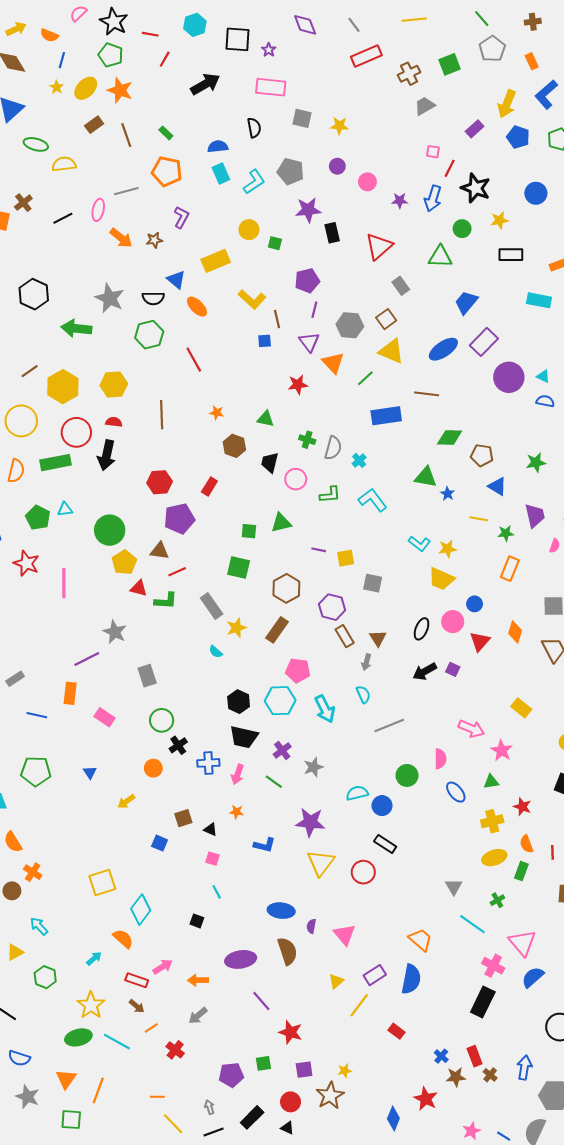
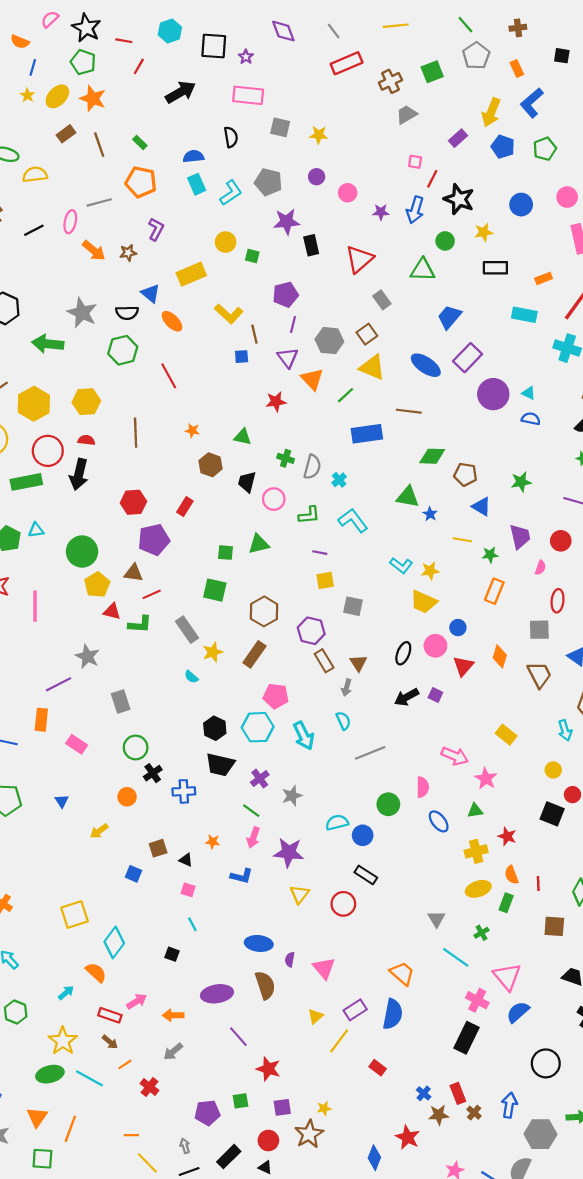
blue ellipse: (443, 349) -> (426, 365), turned 68
purple line: (319, 550) -> (320, 553), moved
pink arrow: (238, 774) -> (253, 837), moved
yellow triangle: (321, 863) -> (299, 894), size x0.7

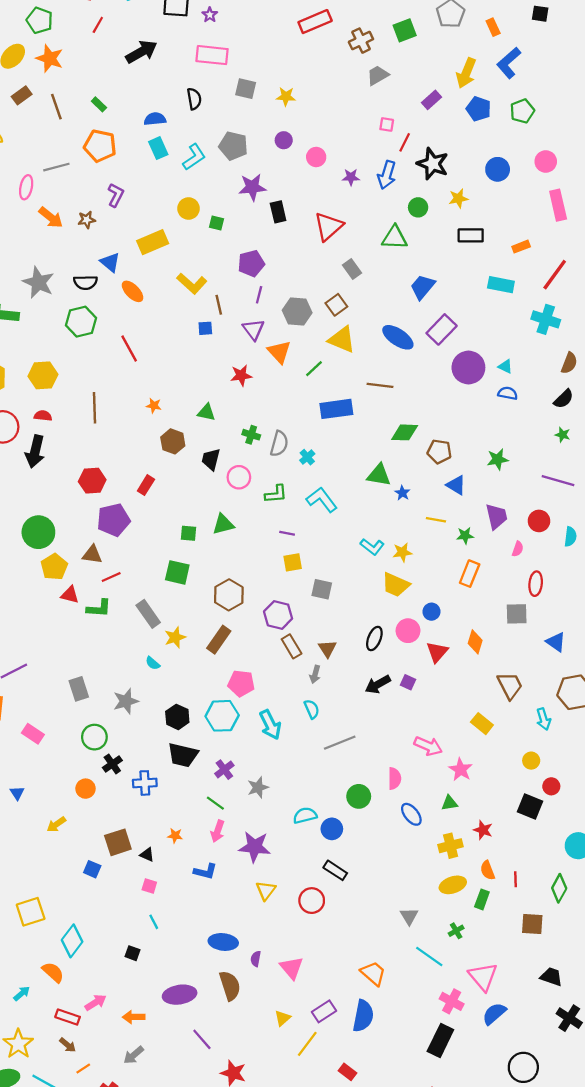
gray star: (87, 656) -> (126, 701), moved, turned 30
brown trapezoid: (539, 675) -> (510, 686), moved
brown square: (158, 848) -> (118, 842), size x1.4

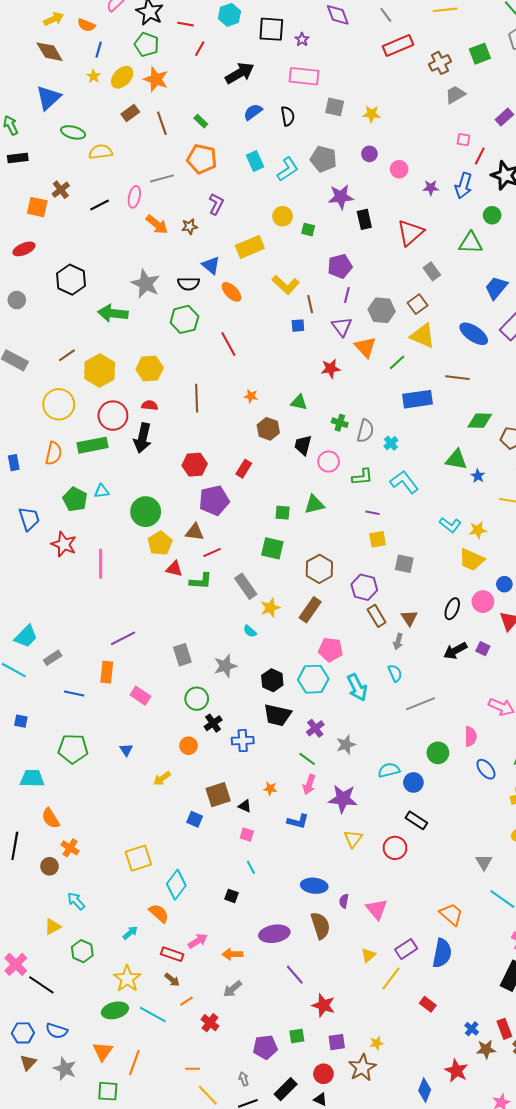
blue semicircle: (155, 119) -> (253, 112), moved, turned -30

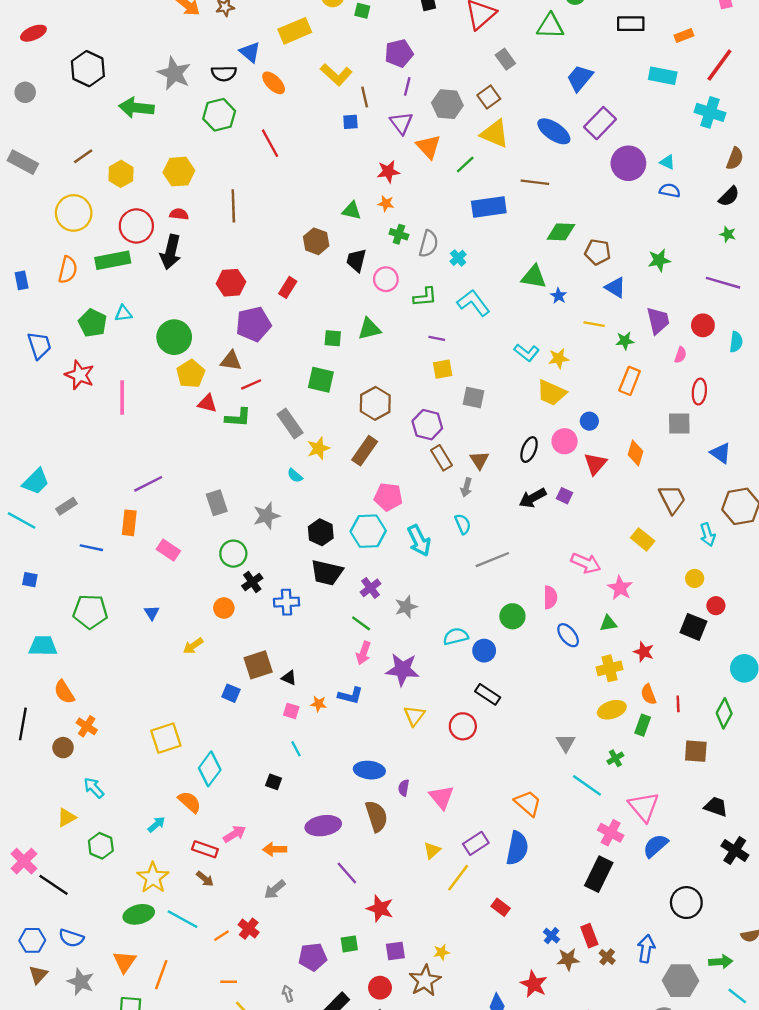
yellow hexagon: (100, 371) -> (121, 174), size x0.7
orange star: (251, 396) -> (386, 203), moved
orange star: (270, 789) -> (318, 704), moved
orange line: (186, 1001) -> (222, 936), moved

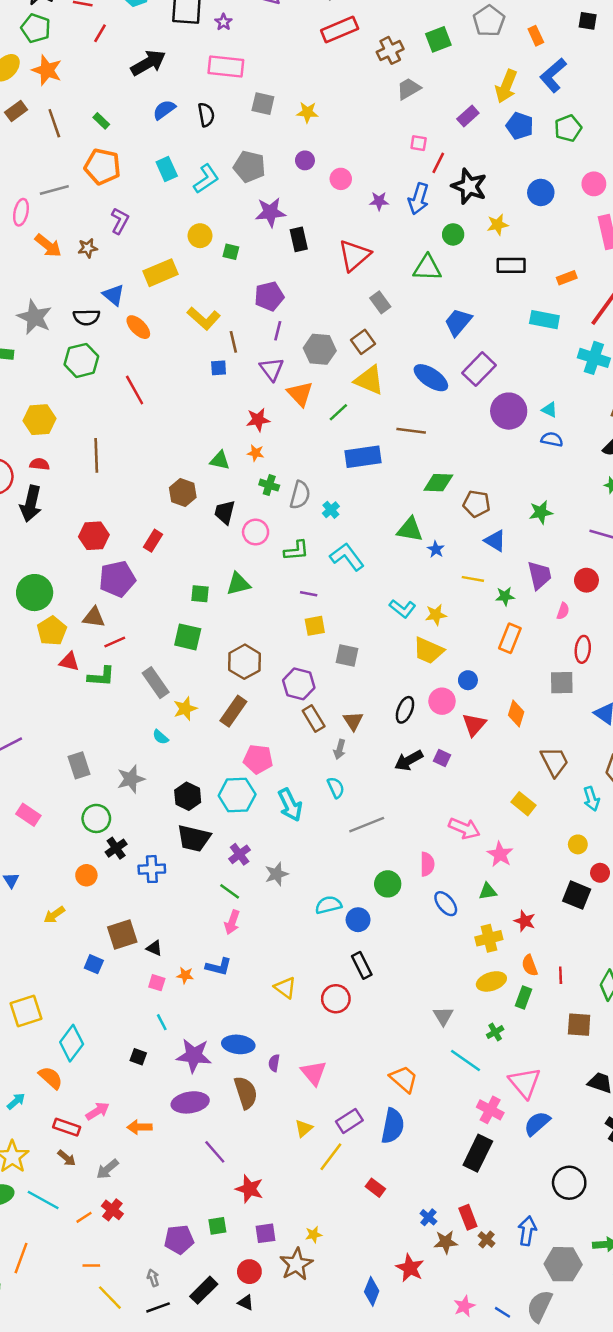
purple star: (402, 670) -> (194, 1056), moved
black rectangle: (488, 694) -> (362, 965), turned 30
yellow triangle: (414, 716) -> (285, 988), turned -30
gray arrow: (275, 890) -> (107, 1169), moved

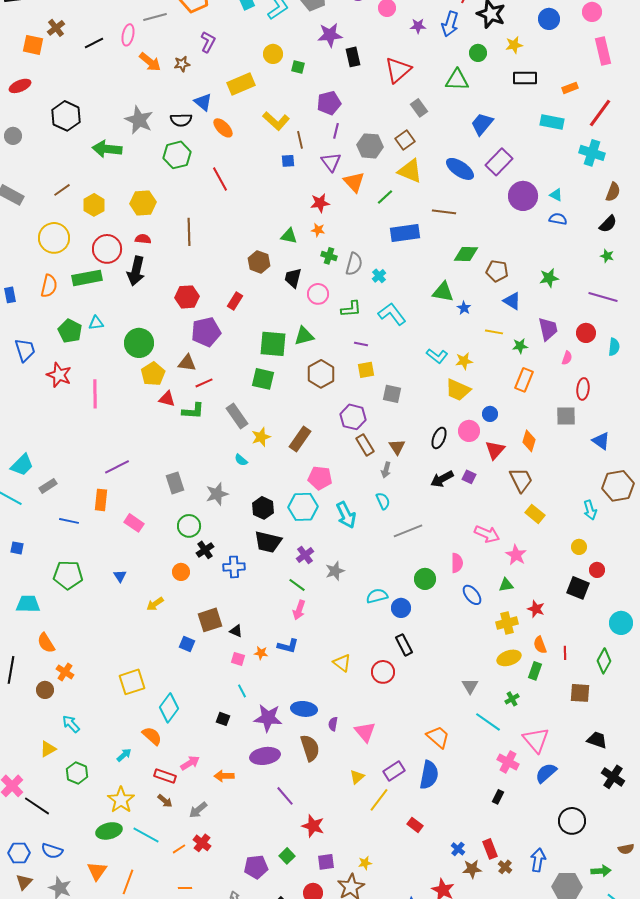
green square: (200, 594) -> (273, 344), size x1.8
brown hexagon: (244, 662) -> (321, 374), moved
brown trapezoid: (554, 762) -> (521, 480), moved
black rectangle: (478, 1153) -> (498, 797), size x0.5
green square: (217, 1226) -> (287, 856), turned -35

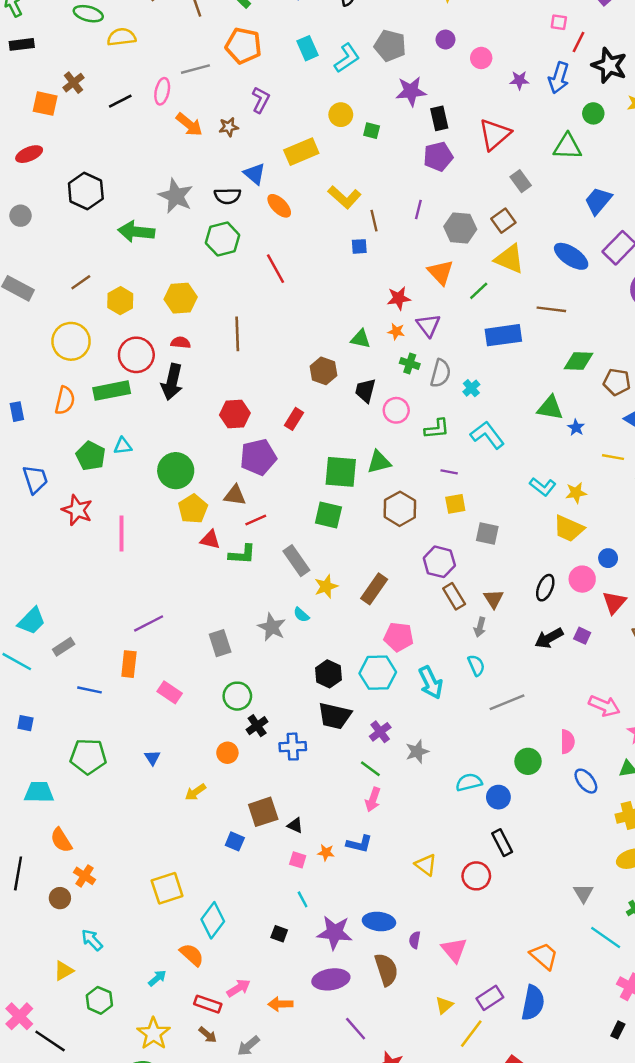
purple pentagon: (329, 103) -> (438, 157), moved
purple triangle: (331, 162) -> (428, 325), moved
gray star: (217, 494) -> (272, 627), moved, turned -30

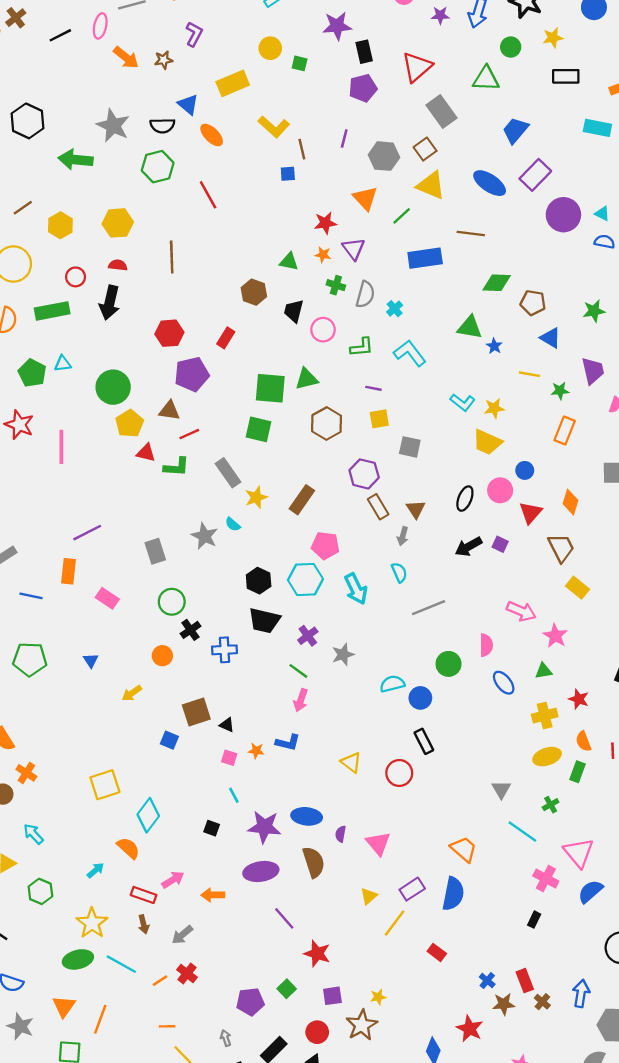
gray rectangle: (521, 181) -> (441, 112), size x1.5
red circle: (136, 355) -> (76, 277), size x0.6
brown arrow: (208, 1035) -> (144, 924), turned 36

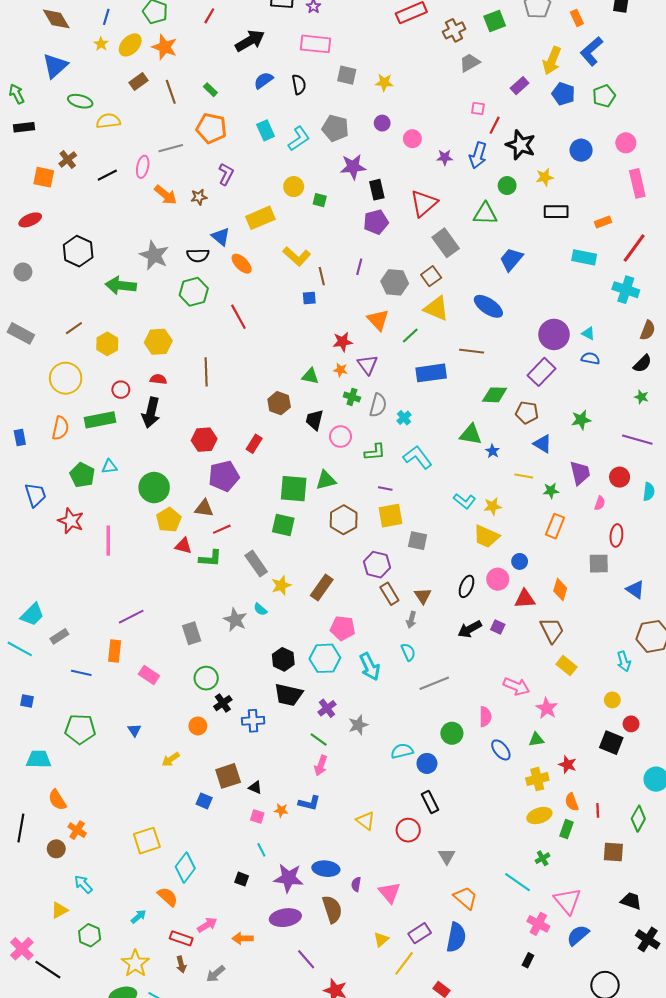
purple rectangle: (535, 175) -> (541, 372), moved
yellow square: (379, 419) -> (390, 516), size x1.4
red triangle: (531, 513) -> (525, 599), turned 45
gray triangle: (501, 789) -> (447, 856), moved

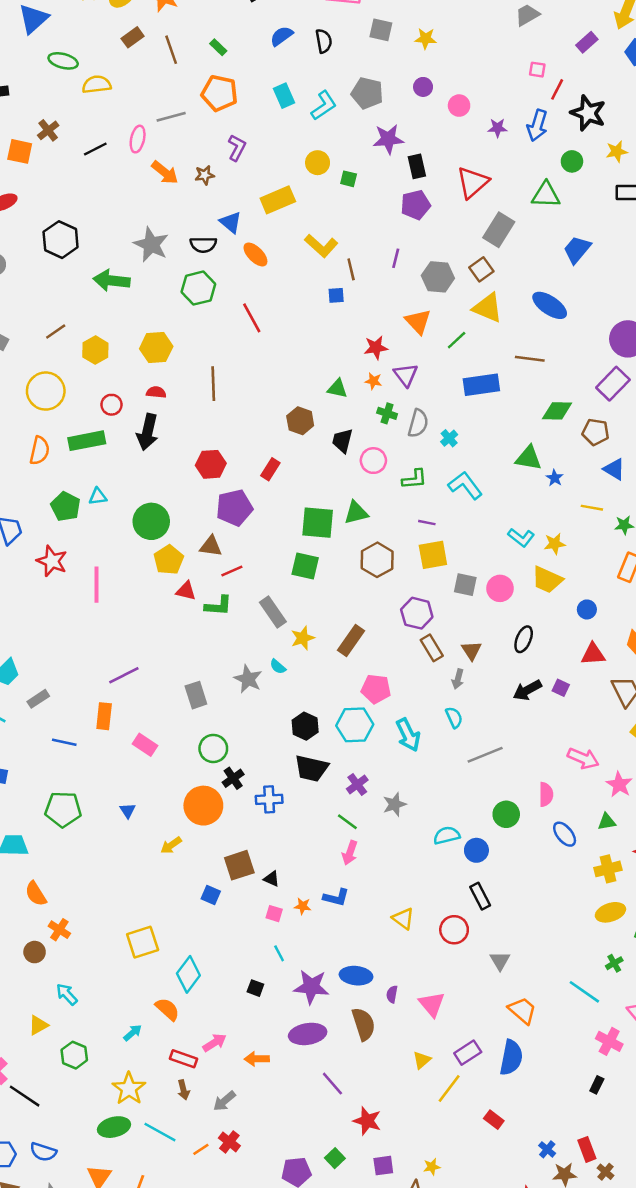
gray rectangle: (446, 243) -> (499, 230), turned 68
pink circle: (498, 579) -> (500, 588), moved
orange circle: (198, 726) -> (203, 806), size x1.8

